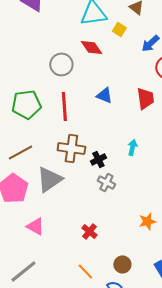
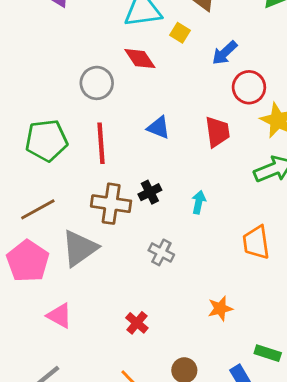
black cross: (98, 159) -> (150, 192), moved

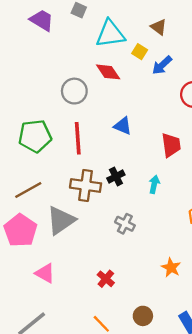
blue arrow: (225, 53) -> (162, 65), moved
red trapezoid: (217, 132) -> (171, 145), moved
orange star: (220, 309) -> (171, 268), turned -30

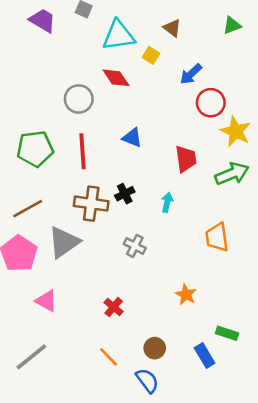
blue arrow: (162, 65) -> (191, 74), moved

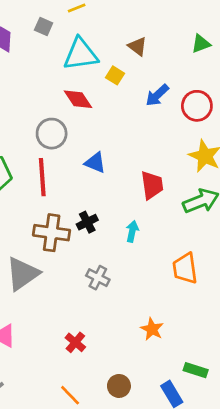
gray circle: (79, 99) -> (52, 134), moved
red circle: (211, 103) -> (197, 106), moved

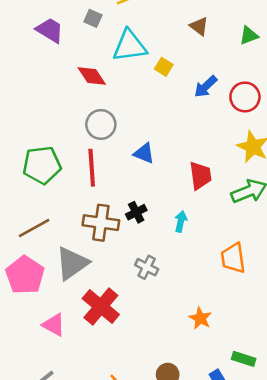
brown triangle: (137, 46) -> (199, 26), moved
red diamond: (78, 99) -> (92, 76), moved
red cross: (75, 342) -> (101, 307), moved, size x1.8

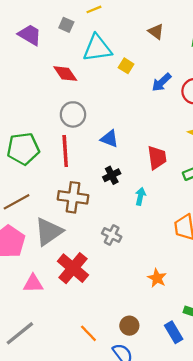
black cross: (136, 212) -> (112, 175), moved
pink triangle: (54, 325) -> (33, 284), turned -30

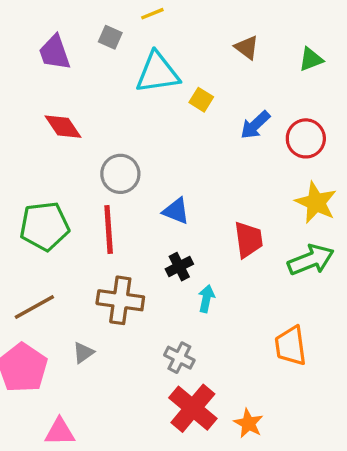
purple trapezoid: (30, 35) -> (55, 52), turned -140
red diamond: (65, 74) -> (63, 127), moved
cyan arrow: (140, 196) -> (206, 299), moved
gray triangle: (49, 232) -> (83, 353), size x0.5
red cross: (73, 268) -> (193, 408), moved

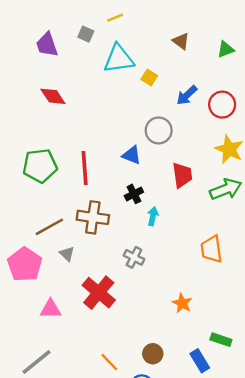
gray circle: (120, 174) -> (159, 130), moved
brown line: (34, 307) -> (49, 227), moved
gray triangle: (83, 353) -> (67, 254), turned -42
red cross: (193, 408) -> (99, 293), moved

